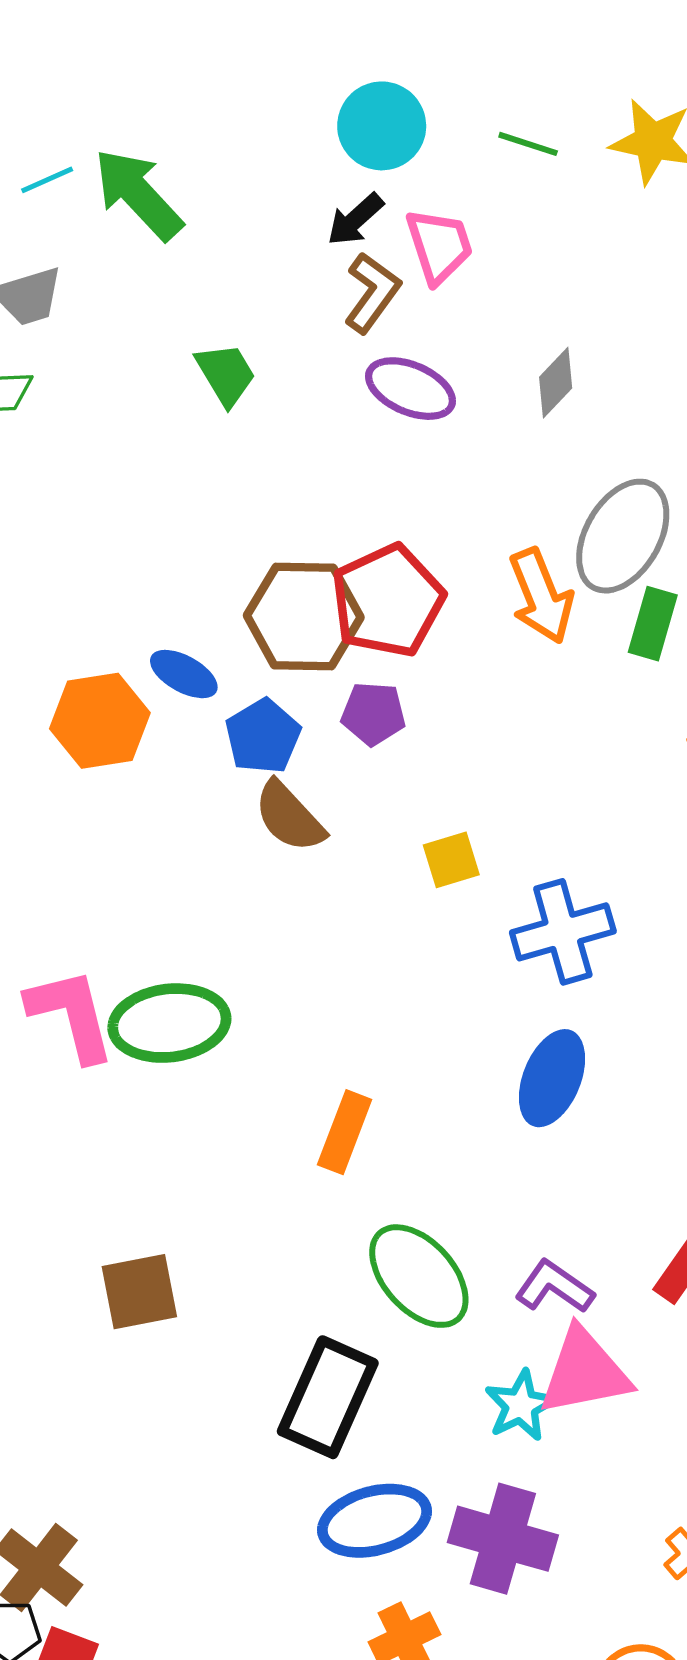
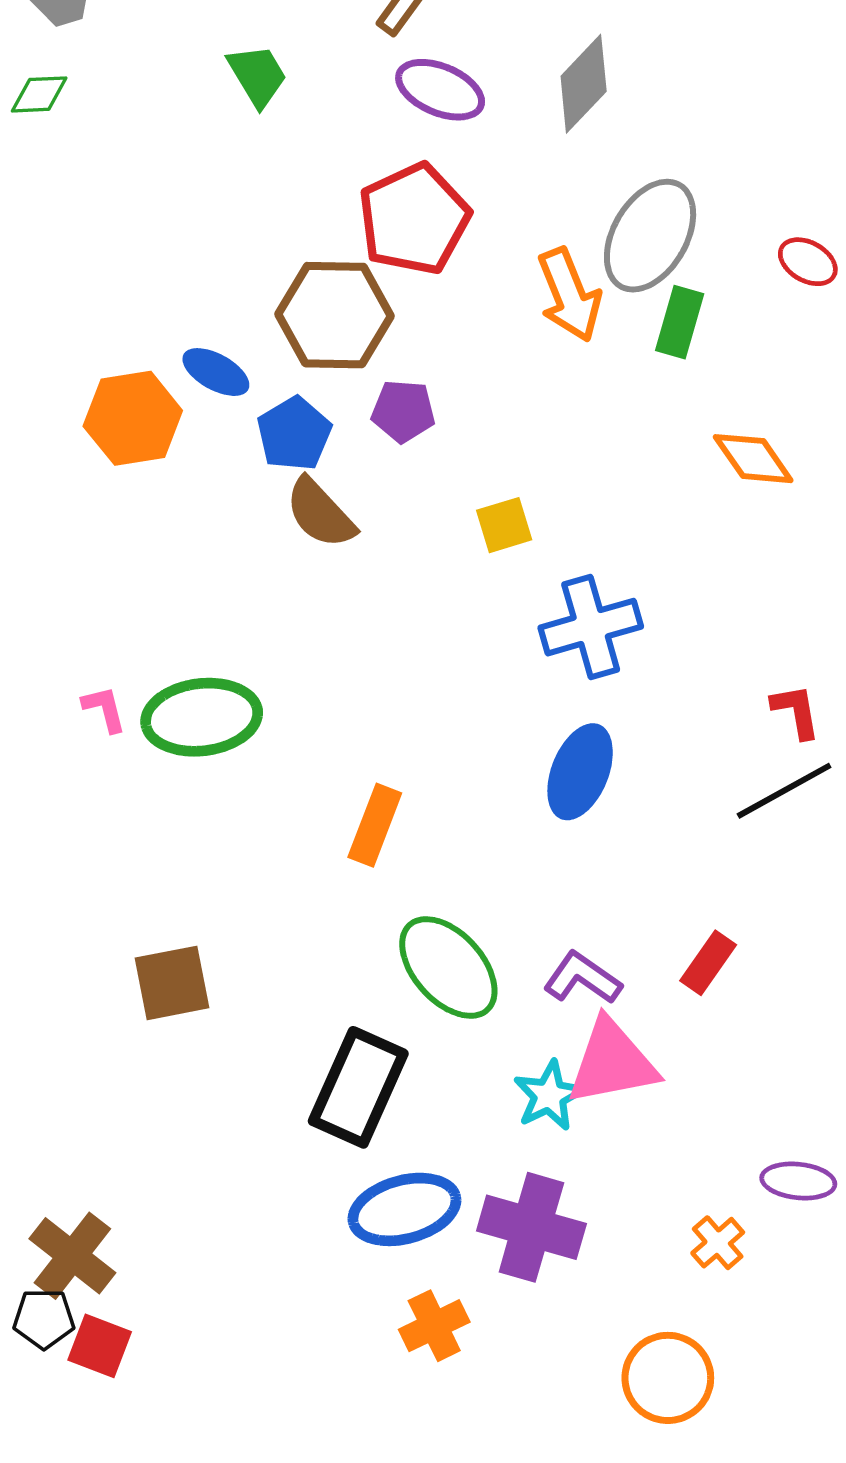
gray diamond: (556, 383) -> (584, 84), size x1.4
red pentagon: (388, 601) -> (414, 219), moved
yellow square: (451, 860) -> (504, 525), moved
pink L-shape: (71, 1015) -> (104, 709), size x0.5

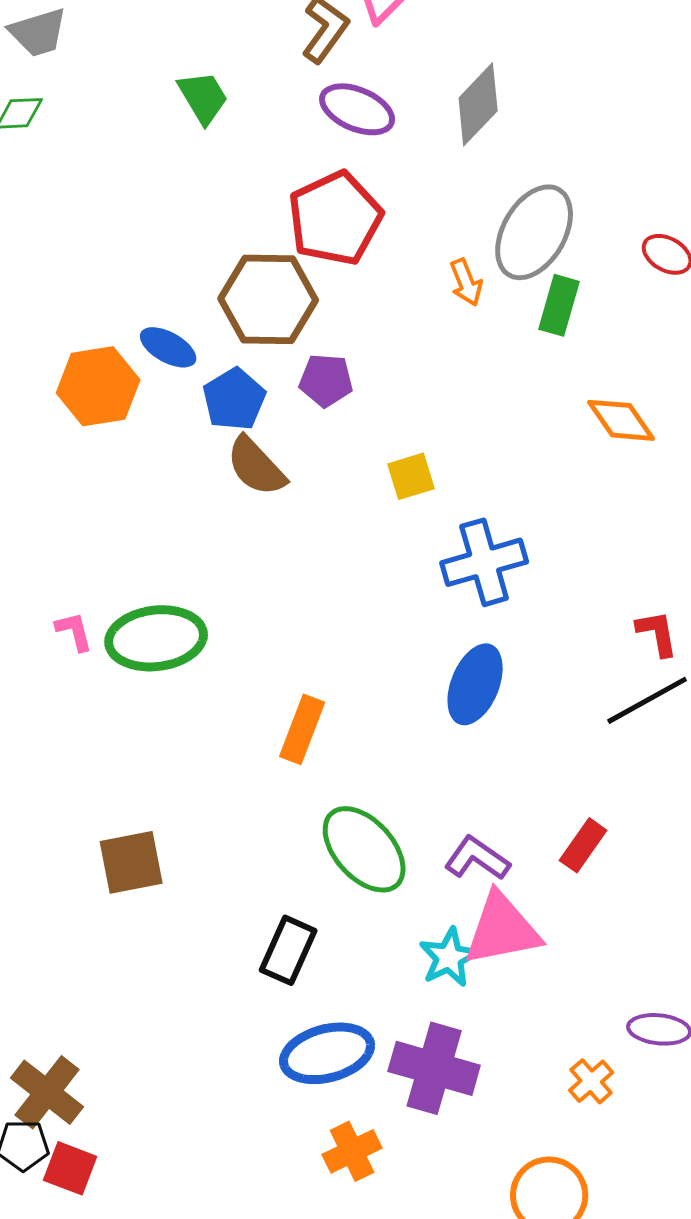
orange arrow: (569, 295) -> (466, 282), size x0.6
black rectangle: (358, 1087) -> (288, 950), size x0.7

